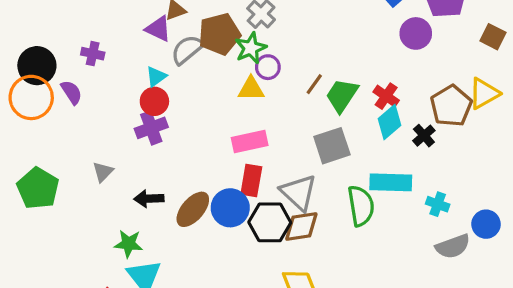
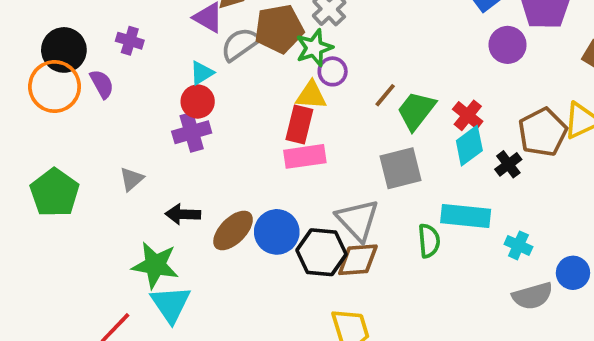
red rectangle: (251, 181) -> (299, 124), moved
green semicircle: (361, 206) -> (429, 241), size x0.7
green star: (128, 244) -> (155, 265), size x1.4

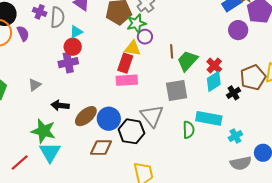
gray semicircle: (240, 44) -> (57, 17), moved, turned 125
brown line: (385, 95) -> (172, 51), turned -48
cyan cross: (518, 245) -> (235, 136), turned 32
brown diamond: (358, 260) -> (101, 148), moved

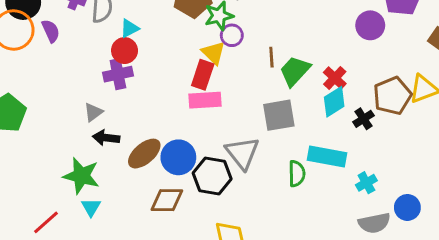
yellow triangle: (133, 48) -> (214, 53), turned 36
gray triangle: (35, 85) -> (93, 112), moved
cyan triangle: (50, 152) -> (91, 207), size x0.6

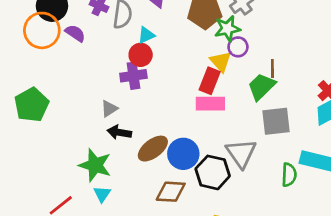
purple semicircle: (51, 31) -> (75, 33), turned -35
green trapezoid: (295, 71) -> (262, 86), moved

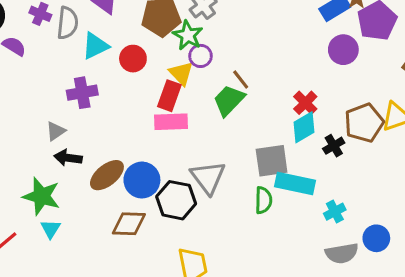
green star: (227, 29) -> (188, 35), turned -30
cyan triangle: (146, 35) -> (95, 46), size x1.4
red circle: (141, 55) -> (133, 59), moved
brown line: (272, 69) -> (241, 79), turned -36
gray square: (276, 121) -> (272, 161), moved

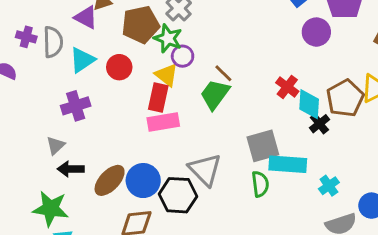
cyan diamond: (304, 127) -> (309, 104), moved, turned -48

